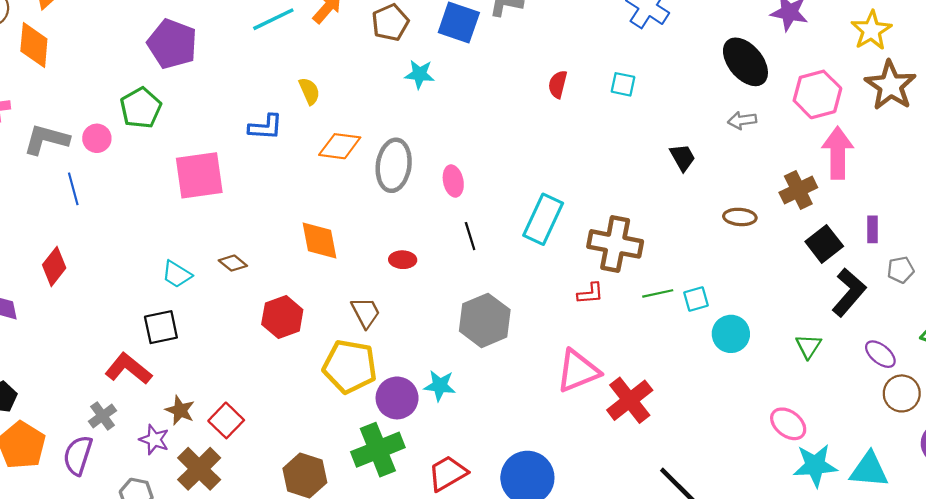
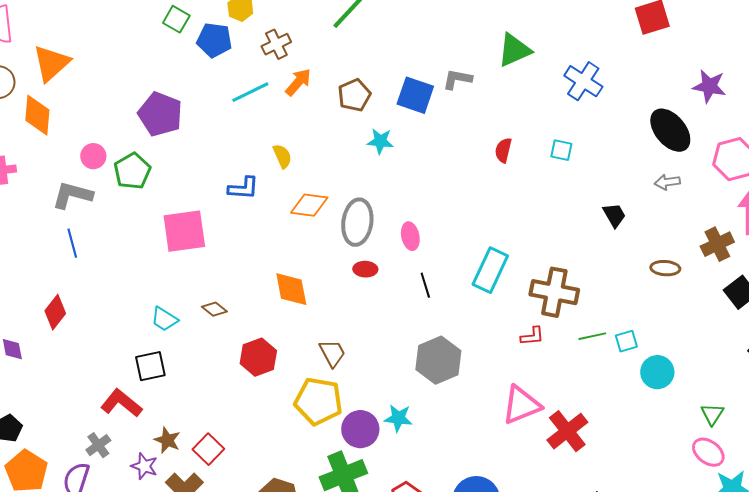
pink circle: (97, 138) -> (93, 156), moved
gray L-shape: (46, 139) -> (72, 195), moved
red ellipse: (403, 260) -> (365, 269), moved
green triangle: (808, 346) -> (712, 414), moved

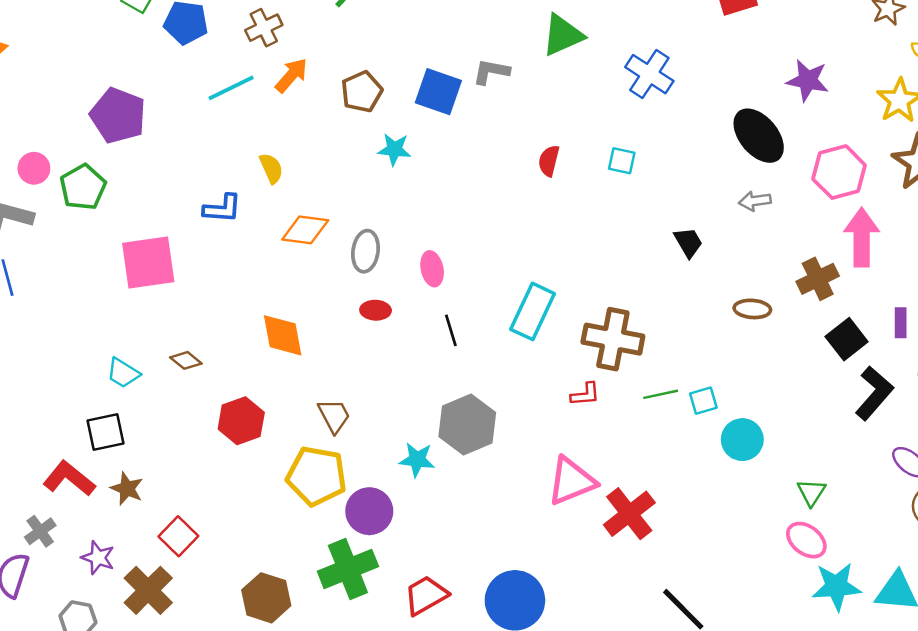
gray ellipse: (357, 222) -> (366, 251), size x0.7
cyan star: (398, 418) -> (417, 460), moved
brown star: (167, 440) -> (127, 489), moved

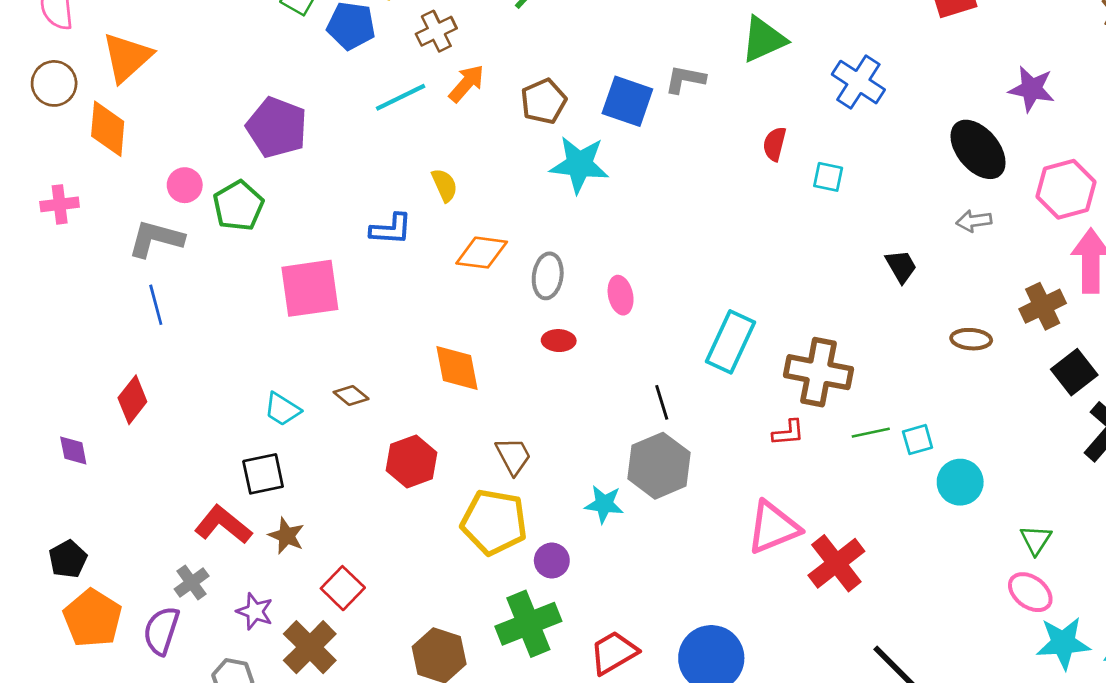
cyan star: (394, 149) -> (579, 165), size x1.6
red semicircle: (549, 161) -> (775, 144), moved
black line: (451, 330) -> (662, 402), moved
purple circle: (369, 511) -> (552, 561), size x0.7

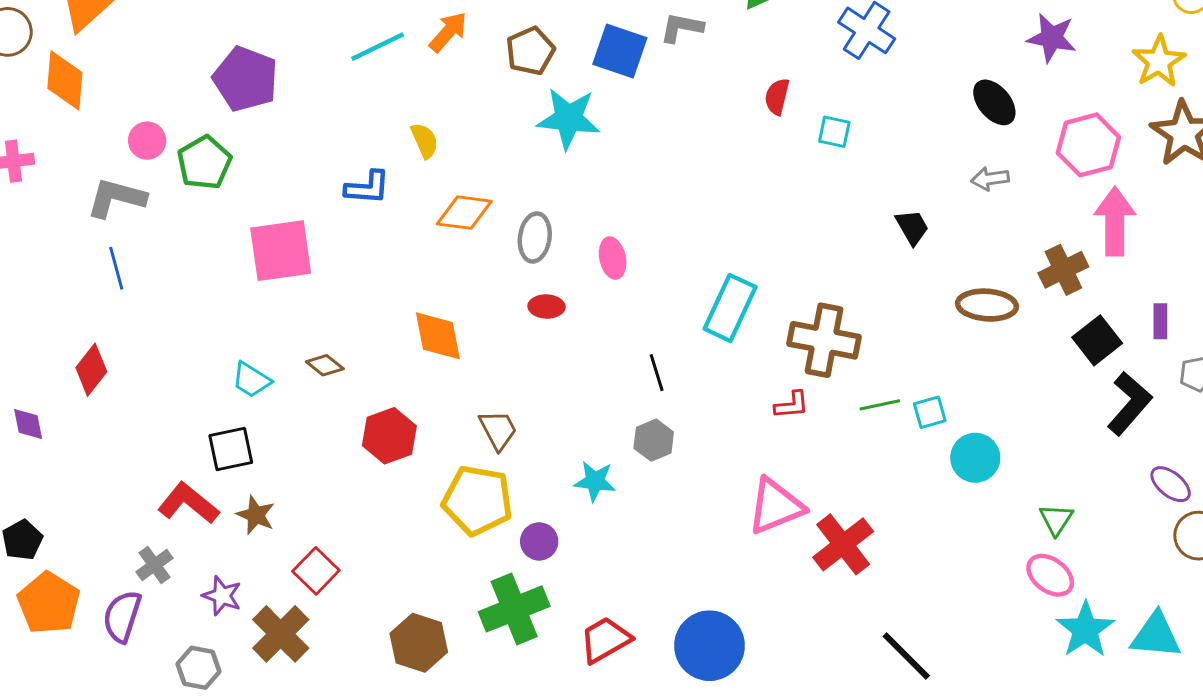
black ellipse: (978, 149) -> (994, 102), size x0.7
brown ellipse: (971, 339) -> (987, 305), size x1.4
gray hexagon: (659, 466) -> (654, 440), size x0.6
cyan star: (1063, 643) -> (1085, 630), turned -30

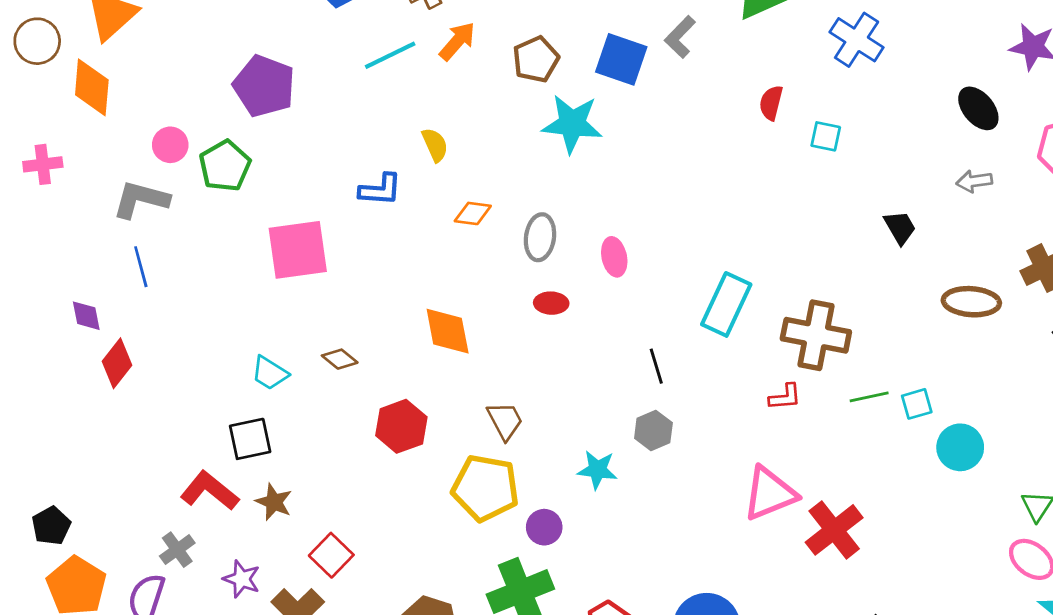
gray L-shape: (682, 28) -> (680, 37), turned -57
orange diamond: (464, 213) -> (473, 213), size x0.7
purple diamond: (28, 424) -> (86, 316), moved

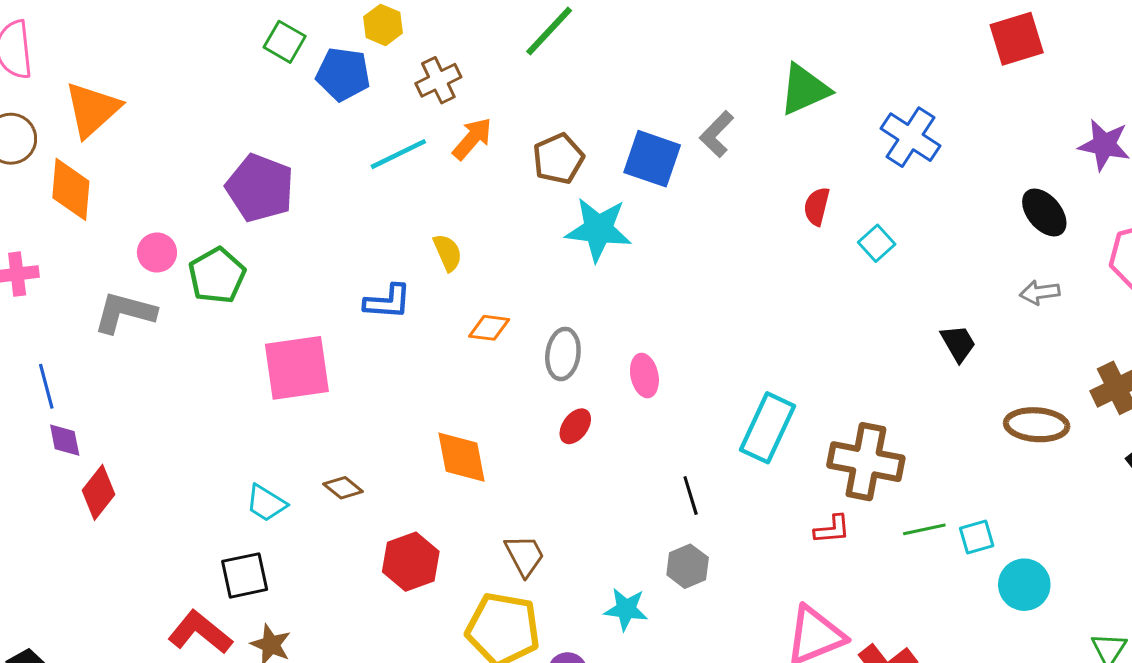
cyan square: (826, 136) -> (877, 243), turned 36
blue line: (141, 267) -> (46, 386), moved
red ellipse: (551, 303) -> (575, 426), turned -56

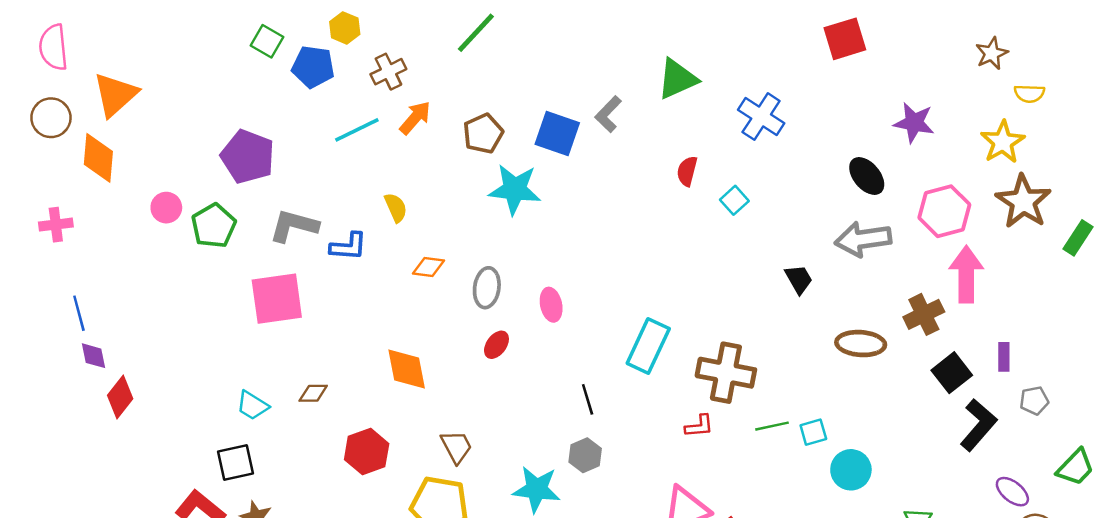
gray arrow: (1040, 292) -> (863, 239), size x1.8
gray L-shape: (125, 312) -> (294, 226), moved
brown diamond: (343, 488) -> (313, 393), turned -40
cyan star: (626, 609) -> (537, 489), size x1.4

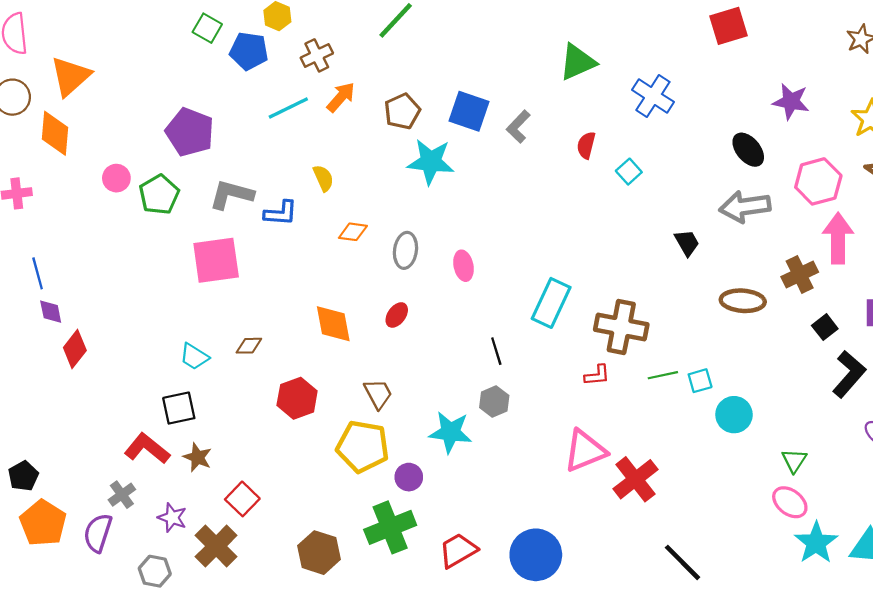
gray L-shape: (608, 114) -> (518, 127), moved
red ellipse: (496, 345) -> (397, 315), moved
black square: (952, 373) -> (825, 327), size x0.7

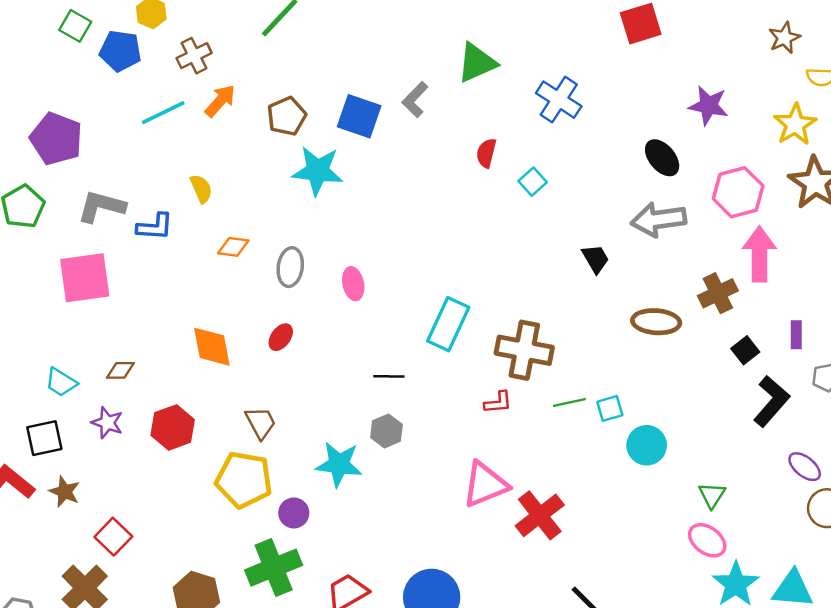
gray L-shape: (518, 127) -> (415, 100), moved
black line: (496, 351) -> (389, 376), turned -72
purple star: (172, 518) -> (107, 423), moved

